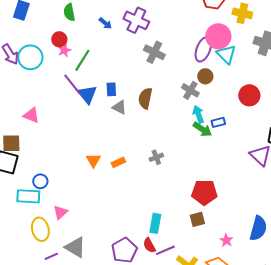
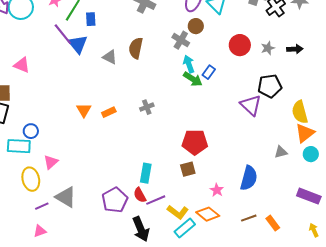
blue rectangle: (111, 89) -> (91, 19), moved
blue rectangle: (218, 122) -> (209, 72), turned -40

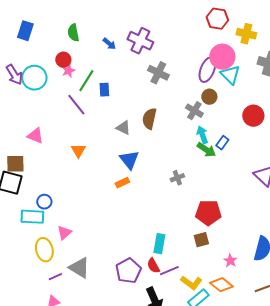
blue triangle: (78, 44) -> (129, 160), moved
gray cross: (147, 107) -> (177, 178), moved
orange triangle: (84, 110) -> (78, 151), moved

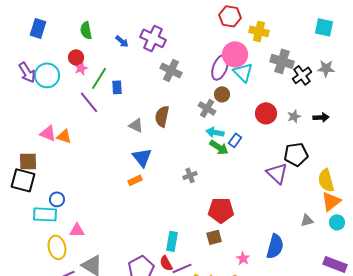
cyan arrow: (202, 135) -> (215, 132), turned -60
orange triangle: (78, 151) -> (64, 136), moved, turned -42
pink triangle: (64, 233) -> (77, 230), turned 42

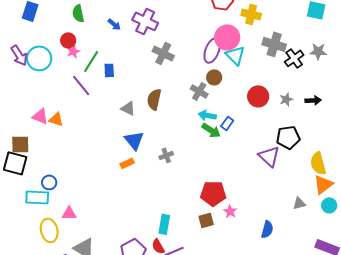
gray cross: (190, 175) -> (166, 155), moved
blue semicircle: (275, 246) -> (267, 229), size x0.7
pink star: (243, 258) -> (230, 211), moved

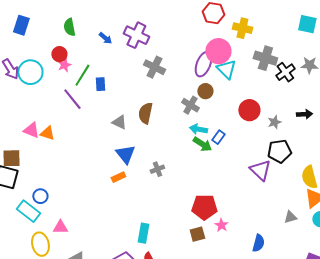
gray star: (286, 99) -> (274, 122), moved
cyan rectangle: (37, 197) -> (28, 211), turned 35
cyan rectangle: (164, 224) -> (143, 233), moved

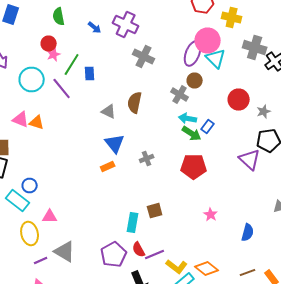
cyan circle: (30, 72) -> (32, 80), moved
red pentagon: (204, 207) -> (194, 166), moved
brown square: (197, 234) -> (155, 210), moved

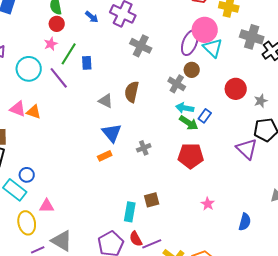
red circle: (49, 44) -> (57, 24), moved

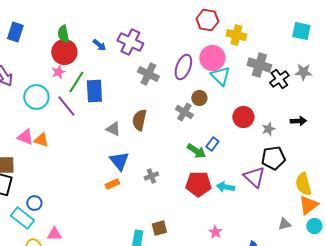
red circle: (57, 24) -> (64, 52), size x1.6
purple ellipse: (190, 43) -> (183, 67), moved
blue rectangle: (87, 63) -> (94, 91), size x1.6
cyan arrow: (185, 108) -> (225, 187), moved

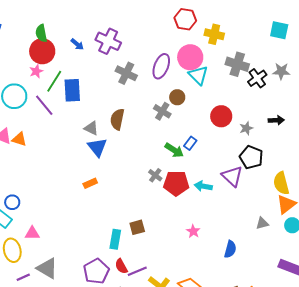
black pentagon: (273, 158) -> (251, 157), turned 30
blue triangle: (119, 161) -> (97, 147), moved
gray cross: (151, 176) -> (155, 175), moved, turned -32

